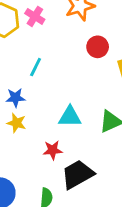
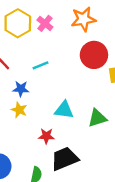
red circle: (98, 47) -> (94, 55), size x1.5
cyan line: (36, 67) -> (40, 65), turned 35

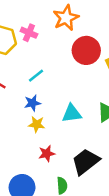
blue star: (21, 89) -> (32, 103), moved
yellow star: (19, 110) -> (37, 124), moved
red star: (46, 136) -> (47, 153), moved

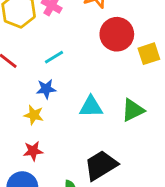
yellow star: (37, 124) -> (34, 115), moved
red star: (47, 153) -> (33, 151), moved

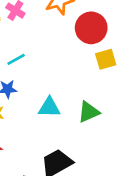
red circle: (117, 34) -> (91, 28), moved

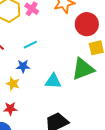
green triangle: (89, 112) -> (83, 69), moved, size x1.4

